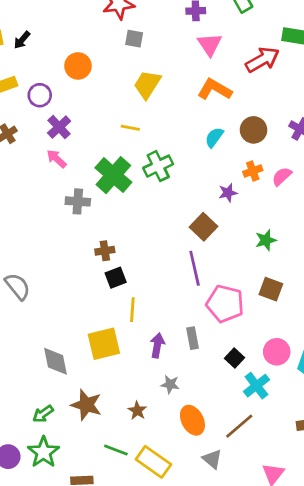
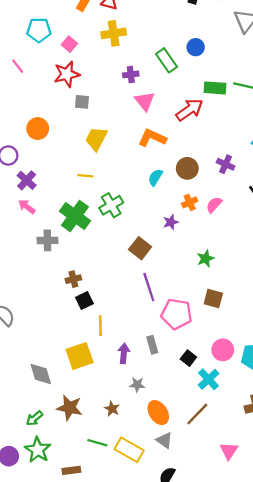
brown square: (204, 227) -> (140, 248), moved
gray triangle: (212, 459) -> (164, 440), moved

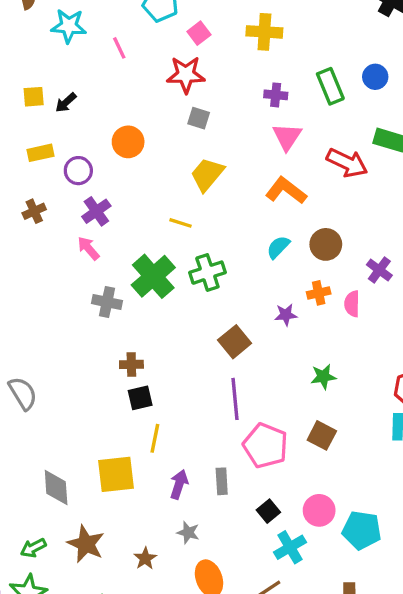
red arrow: (189, 110) -> (347, 163), turned 48
purple cross: (226, 164) -> (379, 270), moved
pink semicircle: (214, 205) -> (352, 304), turned -54

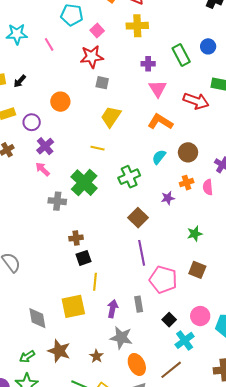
green cross: (207, 273) -> (129, 177), moved
gray star: (188, 533) -> (121, 338), size x1.6

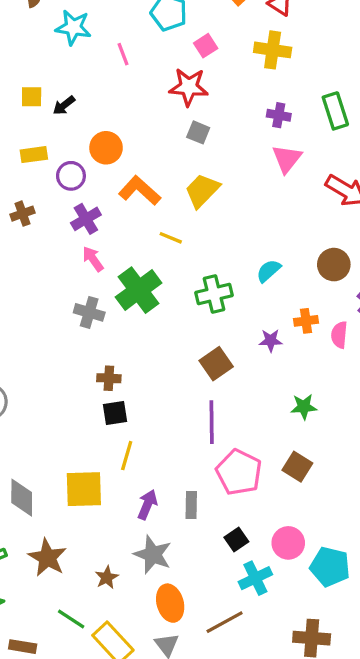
orange circle: (60, 102) -> (106, 148), moved
orange L-shape: (160, 122) -> (140, 190), moved
brown circle: (188, 152) -> (334, 265), moved
pink arrow: (43, 169) -> (93, 259), moved

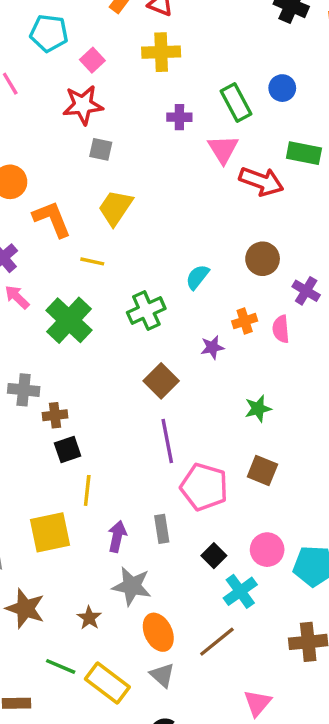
pink triangle: (287, 159) -> (223, 149), moved
orange L-shape: (140, 190) -> (52, 219), turned 36
gray cross: (89, 312) -> (24, 390), moved

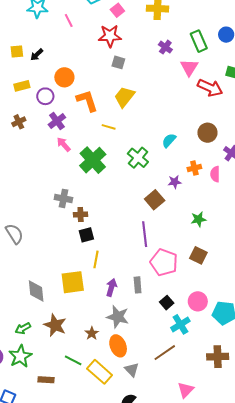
purple cross: (179, 117) -> (165, 47), turned 32
green cross: (146, 311) -> (138, 158), turned -30
brown square: (161, 381) -> (155, 200), moved
orange ellipse: (158, 632) -> (118, 346), moved

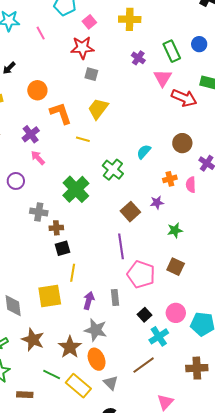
purple circle: (45, 96) -> (16, 181), moved
green cross: (93, 160) -> (76, 189), moved
purple star: (175, 182) -> (157, 203), moved
brown star: (92, 333) -> (70, 347), size x1.6

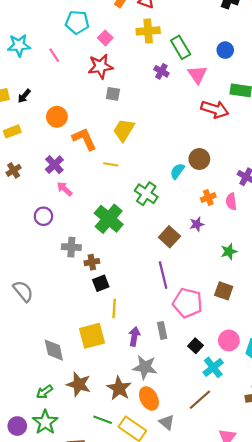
green rectangle: (172, 51) -> (181, 47), moved
pink triangle: (163, 78) -> (197, 75), moved
brown circle: (182, 143) -> (199, 159), moved
green star: (175, 230) -> (229, 252), moved

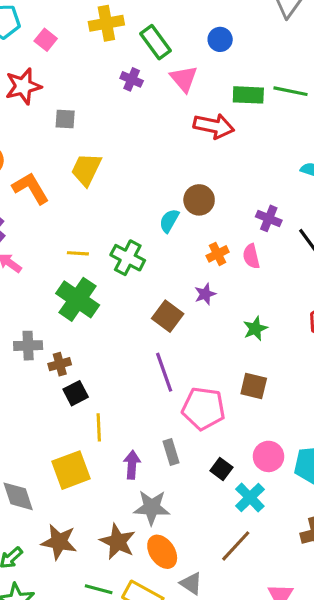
red star: (100, 66) -> (23, 86), moved
yellow line: (111, 164) -> (78, 253), moved

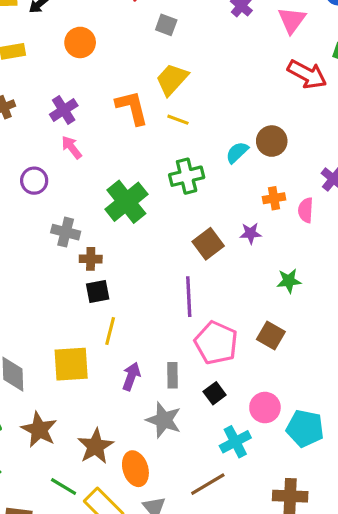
orange L-shape: (31, 188) -> (132, 108), moved
yellow line: (78, 253) -> (178, 120), moved
green cross: (128, 258) -> (187, 176), turned 32
black square: (221, 469) -> (215, 393), moved
gray star: (152, 507) -> (164, 420), moved

